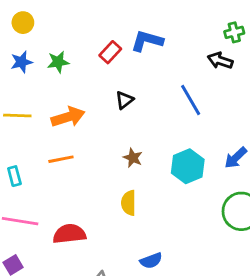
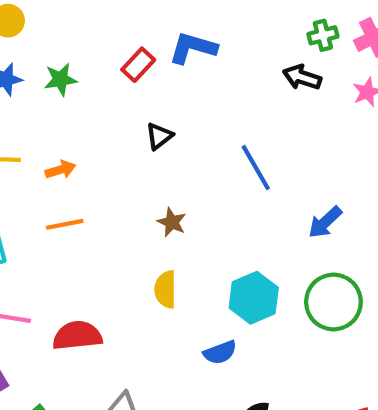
blue line: (191, 100) -> (256, 168), moved
orange arrow: (68, 117) -> (60, 170), moved, size x0.6
cyan hexagon: (188, 166) -> (254, 298), moved
blue semicircle: (151, 261) -> (220, 352), moved

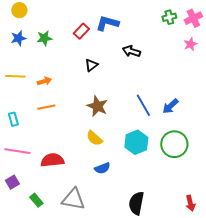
black arrow: (302, 77) -> (131, 51), moved
blue line: (256, 168) -> (143, 105), moved
brown star: (172, 222) -> (97, 106), size x1.5
yellow semicircle: (165, 289) -> (94, 138), turned -48
blue semicircle: (220, 352) -> (102, 168), moved

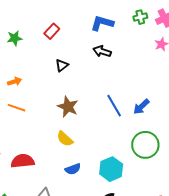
blue L-shape: (107, 23) -> (102, 23), moved
orange line: (46, 107) -> (17, 108), turned 30
cyan hexagon: (136, 142) -> (111, 169), moved

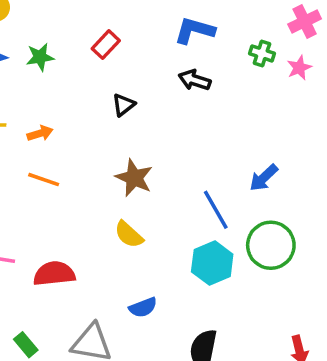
green cross: (140, 17) -> (262, 53), moved, turned 32
blue line: (114, 106) -> (216, 210), moved
blue semicircle: (73, 169) -> (143, 307), moved
cyan hexagon: (111, 169) -> (212, 263), moved

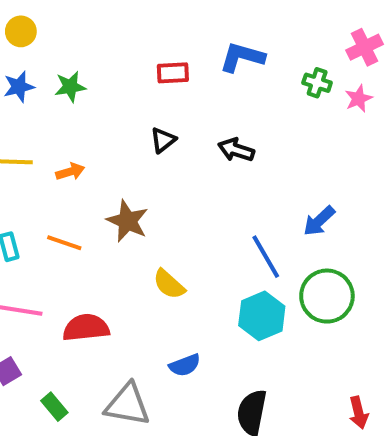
red rectangle: (106, 45) -> (173, 73), moved, turned 44
black arrow: (194, 80) -> (236, 150), moved
brown star: (134, 178) -> (127, 221), moved
orange line: (44, 180) -> (64, 243), moved

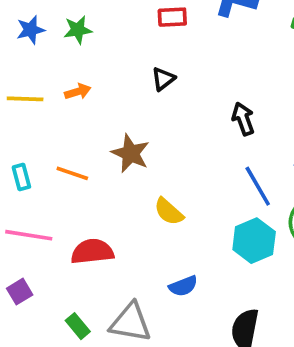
black arrow: (236, 150) -> (243, 119), moved, turned 52
orange arrow: (70, 172) -> (78, 92), moved
green rectangle: (54, 407) -> (78, 326), moved

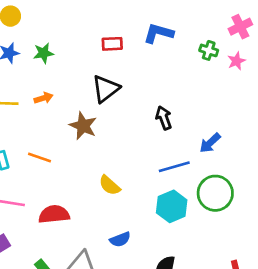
black triangle: (163, 79) -> (106, 89), size x1.6
brown star: (130, 153) -> (83, 126), moved
blue line: (258, 186) -> (174, 167), turned -76

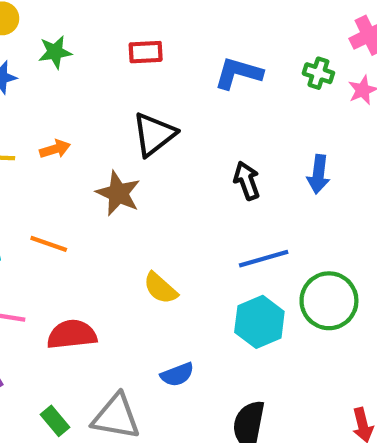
blue L-shape: (158, 33) -> (238, 73), moved
red rectangle: (112, 44) -> (146, 52), moved
green star: (43, 53) -> (55, 52), moved
blue arrow: (210, 143) -> (318, 174), moved, turned -40

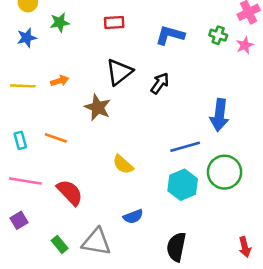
blue arrow: (318, 174) -> (219, 115), moved, size x1.4
black arrow: (247, 181) -> (160, 83), moved, turned 55
red semicircle: (72, 334) -> (70, 192), turned 52

